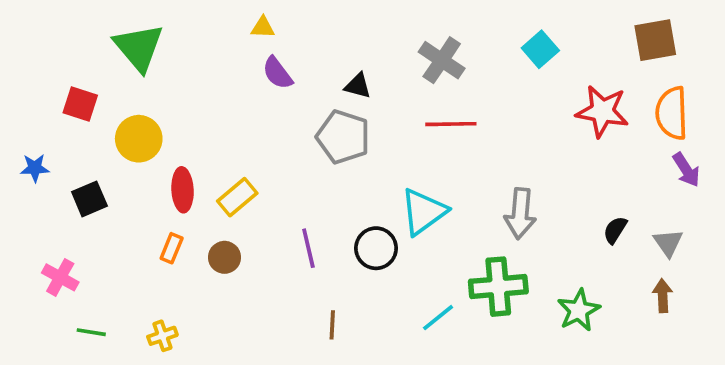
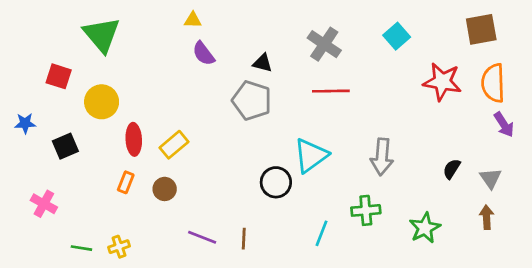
purple line: (308, 248) -> (202, 237), moved, turned -56
green cross: (498, 287) -> (366, 210), size x0.7
cyan line: (438, 318) -> (322, 233), turned -30
green line: (91, 332) -> (81, 248), moved

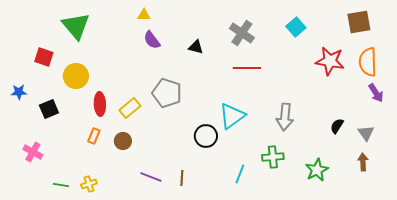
gray pentagon: (252, 100) -> (167, 93), moved

